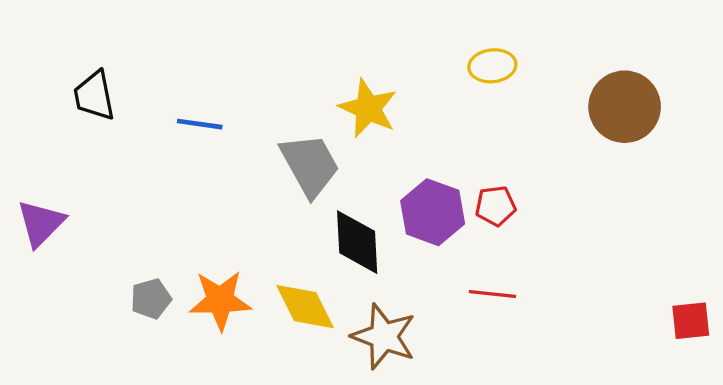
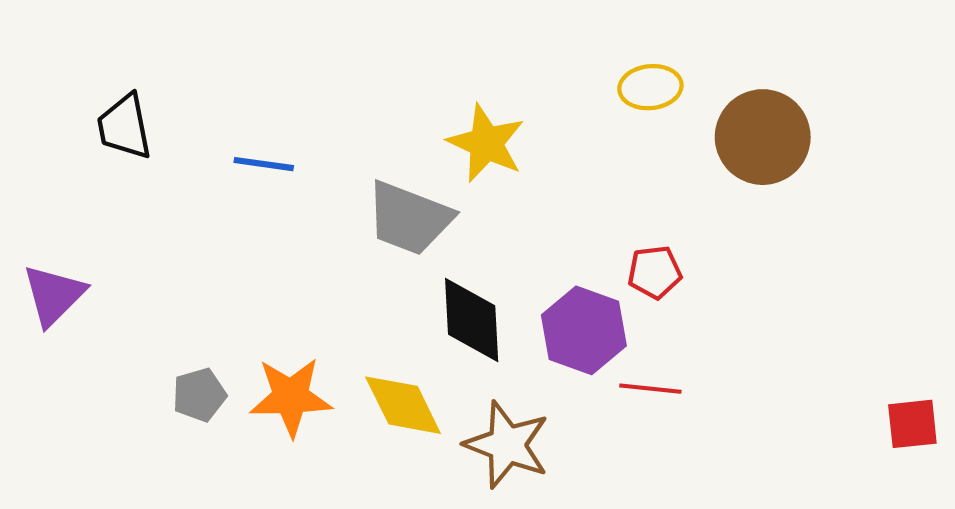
brown circle: (625, 107) -> (763, 137), moved
gray trapezoid: (310, 165) -> (409, 218), turned 140
purple hexagon: (433, 212) -> (584, 330), moved

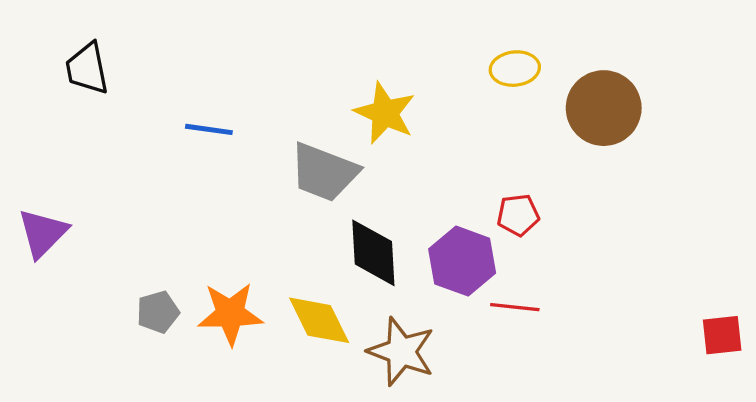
black trapezoid: (124, 127) -> (87, 69), moved

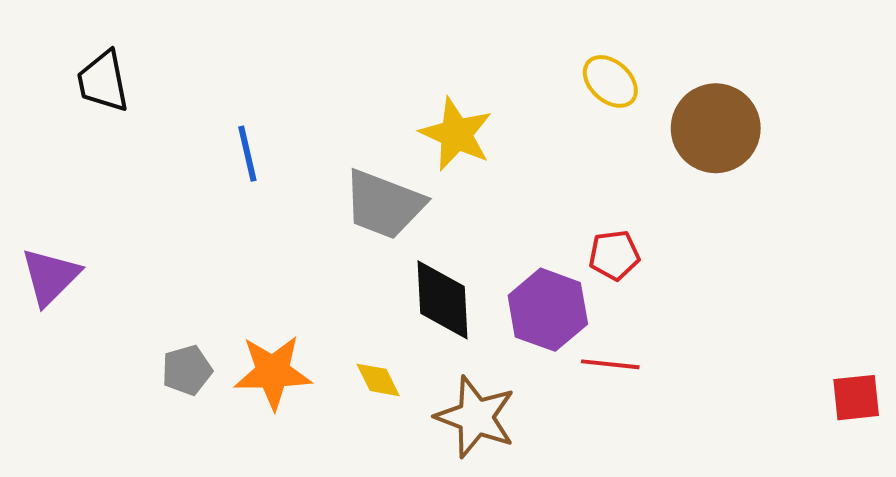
yellow ellipse: (515, 69) -> (610, 81), turned 48
blue line: (209, 129) -> (247, 154), turned 69
yellow diamond: (319, 320) -> (378, 380), size x0.6

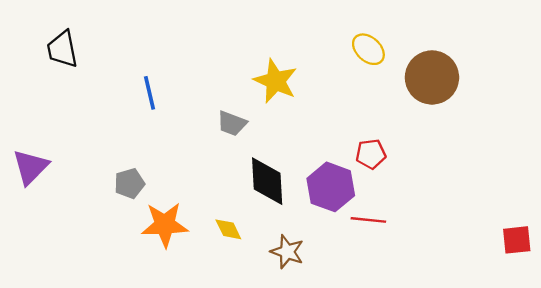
gray trapezoid: (384, 204) -> (232, 123), size x0.6
gray pentagon: (187, 370) -> (129, 183), moved
brown star: (476, 417) -> (287, 252), size x0.7

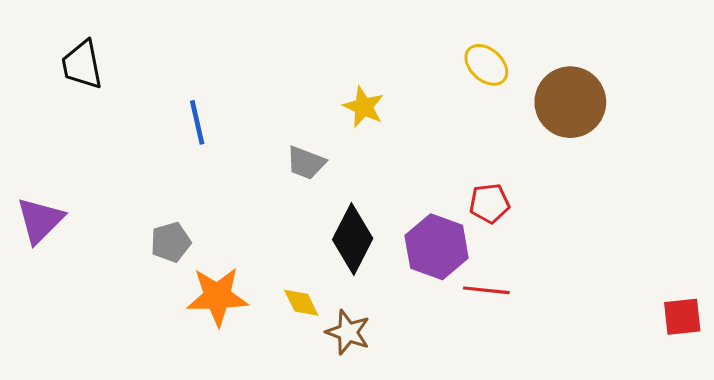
yellow star: (275, 81) -> (363, 107), size x0.7
black diamond: (267, 181) -> (353, 239), turned 30
brown star: (287, 252) -> (348, 332), moved

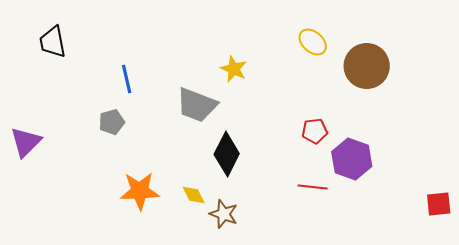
gray trapezoid: (306, 163) -> (197, 105), size x1.6
gray pentagon: (171, 242) -> (112, 122), moved
purple hexagon: (437, 247) -> (352, 159), moved

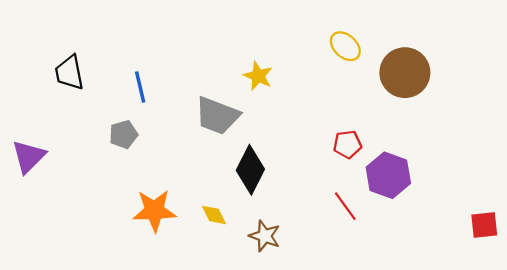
black trapezoid: (53, 42) -> (69, 73), moved
red line: (313, 187) -> (345, 206), turned 48
brown star: (224, 214) -> (265, 236), moved

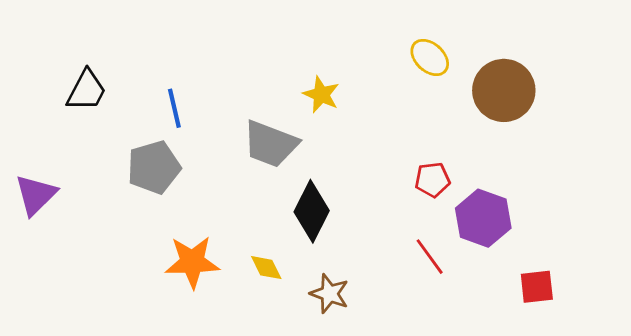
black trapezoid: (69, 73) -> (86, 90), turned -141
gray pentagon: (123, 134) -> (154, 167), size x1.5
red square: (484, 225) -> (537, 287), moved

